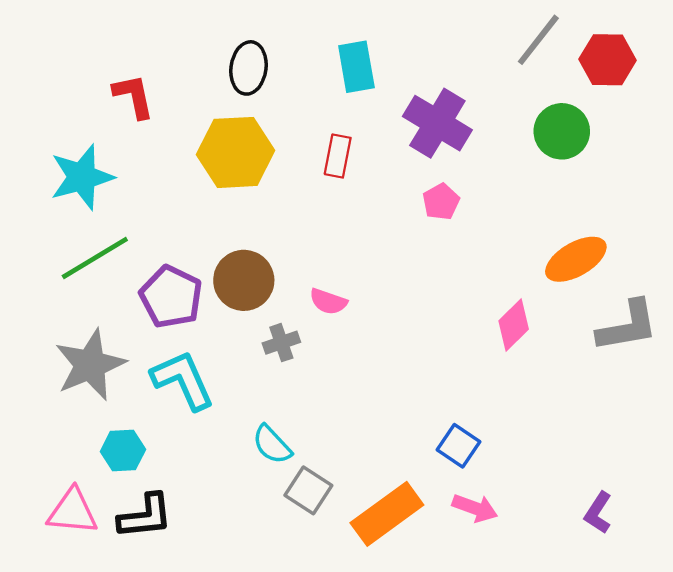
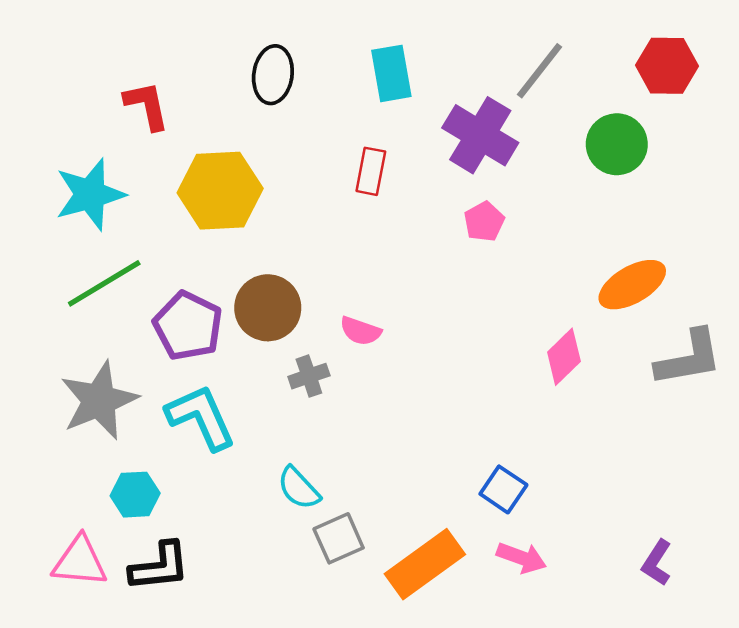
gray line: (538, 40) -> (540, 71), moved
yellow hexagon: (236, 152) -> (220, 191), moved
gray square: (308, 490) -> (339, 538), turned 33

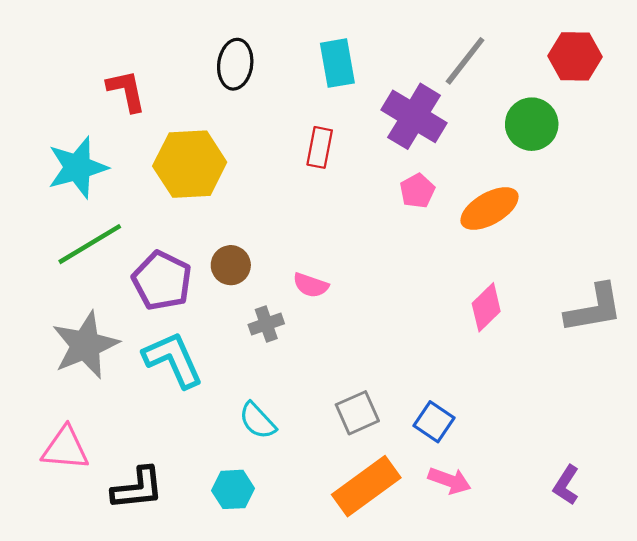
orange ellipse: (632, 285) -> (490, 209), moved
brown circle: (268, 308) -> (231, 265), size x0.7
cyan hexagon: (135, 495) -> (233, 489), moved
gray square: (339, 538) -> (357, 413), moved
pink triangle: (80, 562) -> (65, 448), moved

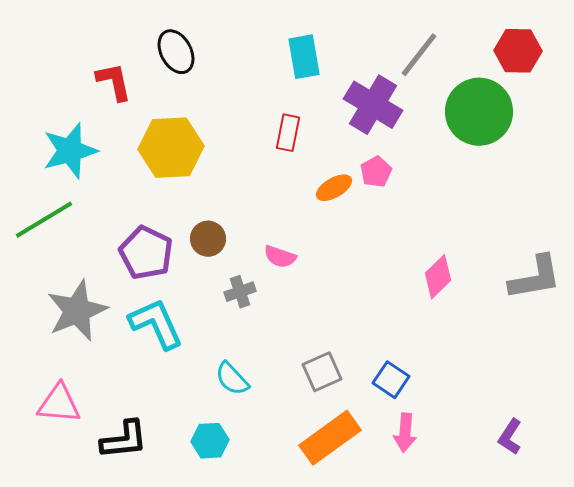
black ellipse: (235, 64) -> (176, 52), moved, turned -36
green circle: (532, 124) -> (479, 112), size x1.4
orange ellipse: (490, 209) -> (334, 188), moved, size x0.7
green line: (90, 244) -> (44, 220), moved
pink arrow: (450, 481) -> (405, 433), turned 75

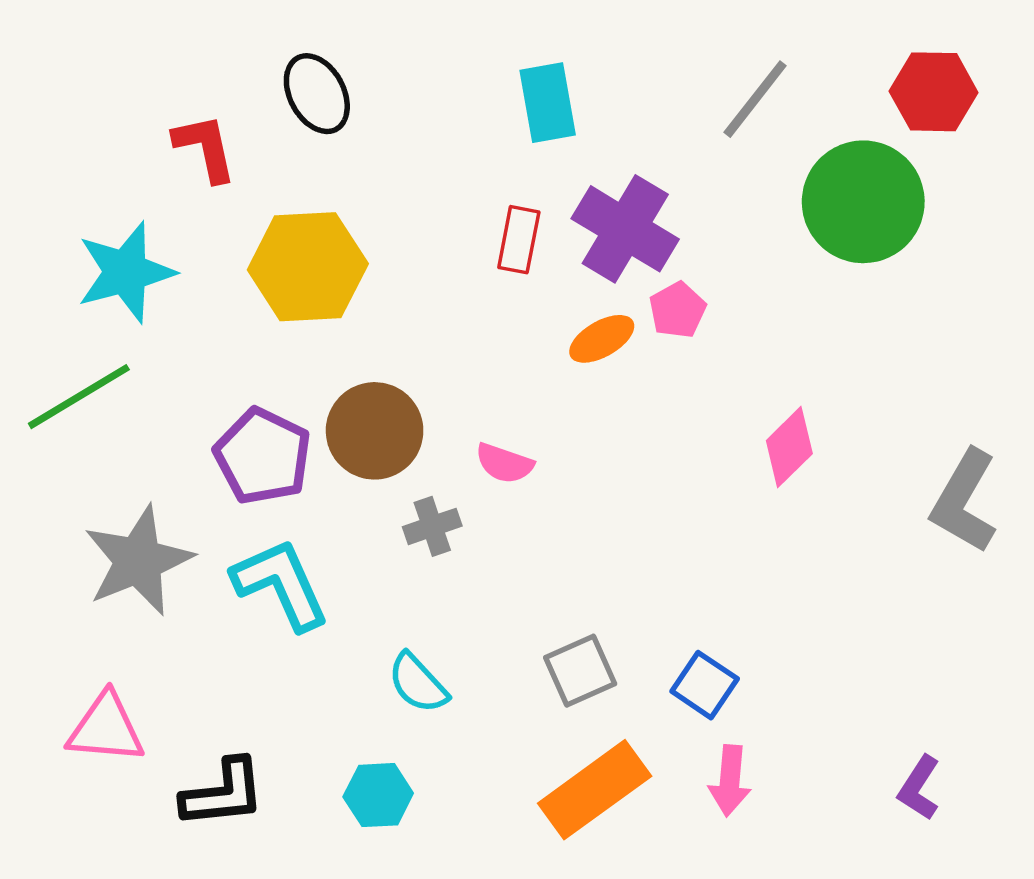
purple cross: (373, 105) -> (625, 229), moved
brown circle: (208, 239) -> (375, 431), size x1.5
pink diamond: (438, 277) -> (789, 447), moved
gray L-shape: (535, 278) -> (964, 501), turned 130

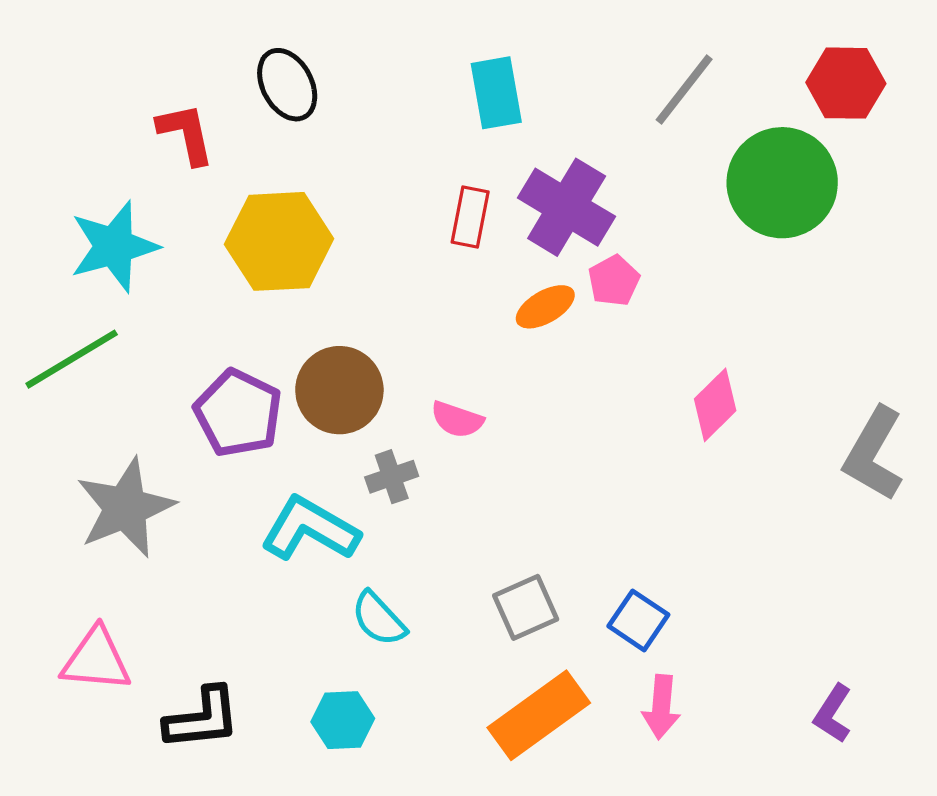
cyan L-shape: (281, 584) -> (310, 529), moved, turned -36

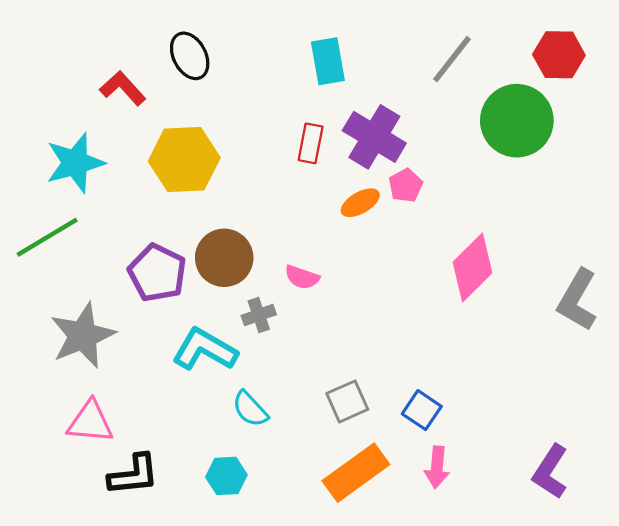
red L-shape: (186, 134) -> (123, 88), turned -30
pink diamond: (715, 405) -> (473, 268), size x1.4
pink triangle: (96, 660) -> (90, 422), moved
purple L-shape: (833, 714) -> (550, 472), size x1.4

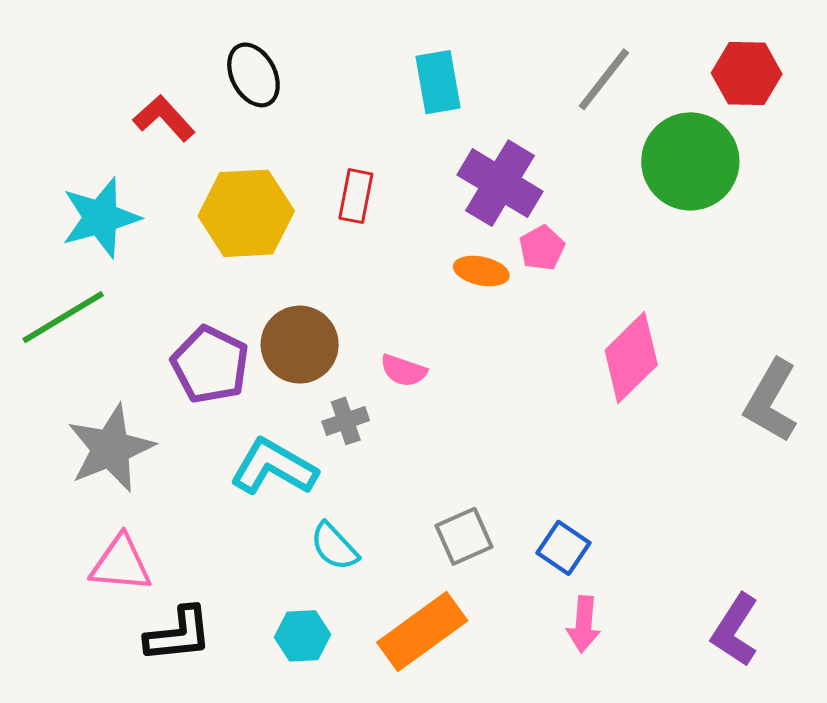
red rectangle: (311, 143) -> (356, 196), moved
orange ellipse: (360, 203) -> (481, 271), turned 42
orange rectangle: (356, 473) -> (422, 632), moved

